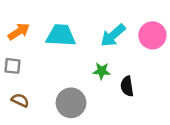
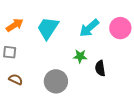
cyan trapezoid: (61, 35) -> (48, 28), turned -60

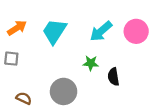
brown semicircle: (16, 79) -> (24, 98), moved

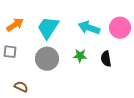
cyan arrow: (101, 31) -> (89, 28), turned 60
black semicircle: (113, 77) -> (106, 59), moved
gray circle: (64, 91) -> (47, 59), moved

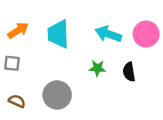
cyan trapezoid: (48, 28) -> (58, 34), turned -35
gray circle: (47, 59) -> (57, 95), moved
brown semicircle: (21, 87) -> (17, 101), moved

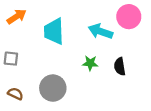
orange arrow: (18, 30) -> (17, 17), moved
pink circle: (146, 34) -> (129, 17), moved

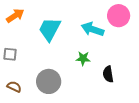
cyan trapezoid: (54, 31) -> (50, 29), turned 30
black semicircle: (120, 66) -> (108, 74), moved

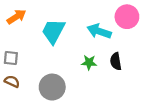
black semicircle: (108, 74) -> (116, 61), moved
brown semicircle: (14, 87) -> (12, 81), moved

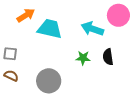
orange arrow: (16, 17) -> (26, 15), moved
cyan trapezoid: (53, 31) -> (50, 29), turned 75

